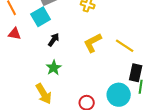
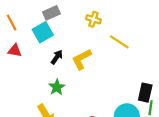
yellow L-shape: (93, 43) -> (82, 59), moved
yellow line: (125, 46) -> (119, 42), moved

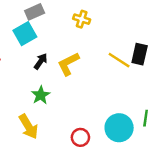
yellow line: (119, 42) -> (119, 60), moved
black rectangle: (145, 93) -> (140, 54), moved

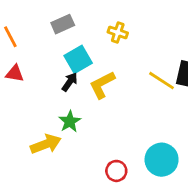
cyan square: (25, 34) -> (78, 59), moved
yellow arrow: (29, 127) -> (46, 144), moved, turned -80

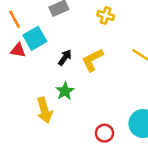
cyan square: (78, 59) -> (35, 38), moved
yellow arrow: (46, 144) -> (44, 110), turned 95

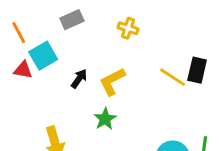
green star: (65, 91) -> (105, 119), moved

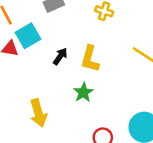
yellow L-shape: (112, 82) -> (90, 59), turned -48

